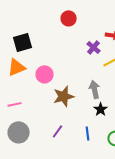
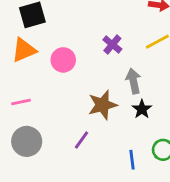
purple cross: (94, 47) -> (112, 44), moved
brown star: (64, 96) -> (103, 105), moved
blue line: (88, 133) -> (132, 160), moved

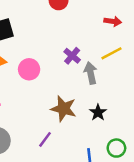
gray arrow: (133, 81) -> (91, 73), moved
brown star: (103, 105) -> (64, 109), turned 30

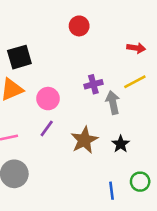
purple cross: (72, 56) -> (93, 84), turned 35
brown star: (64, 109) -> (84, 140), turned 30
purple line: (45, 139) -> (47, 128), moved

